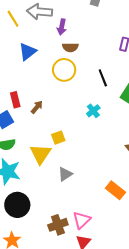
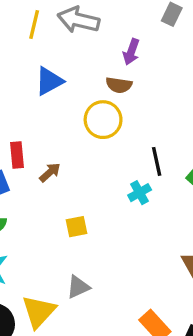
yellow line: (13, 19) -> (34, 24), turned 36
purple arrow: (62, 27) -> (131, 52), moved
black line: (103, 78) -> (157, 161), moved
yellow triangle: (40, 154) -> (39, 312), moved

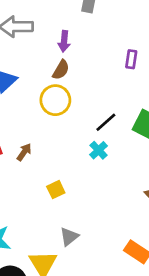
brown semicircle: (119, 85) -> (61, 70), turned -54
black line: (157, 161) -> (106, 122), turned 75

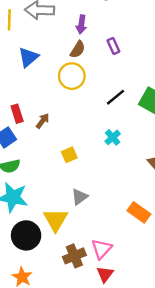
purple rectangle: (131, 59) -> (113, 46), moved, turned -35
cyan cross: (99, 150) -> (113, 137), moved

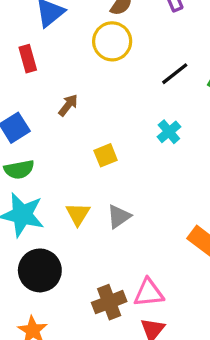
red rectangle: (17, 114) -> (28, 59), moved
yellow triangle: (56, 220) -> (78, 214), moved, size x0.7
pink triangle: (102, 249) -> (149, 293), turned 40

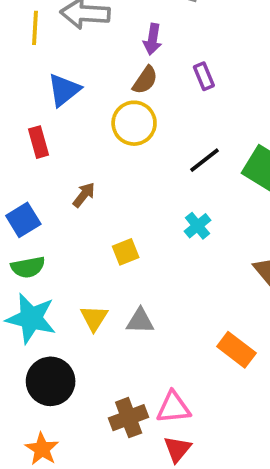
gray triangle: (119, 217) -> (140, 321), turned 36

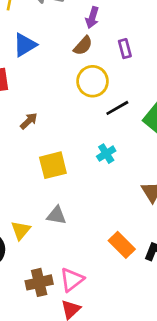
yellow circle: (134, 123) -> (93, 81), moved
yellow square: (126, 252) -> (53, 165), size x1.5
yellow triangle: (94, 318) -> (21, 230), moved
pink triangle: (173, 407) -> (72, 280), turned -40

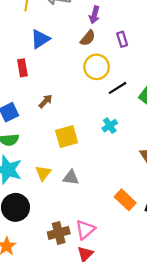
yellow triangle: (21, 230) -> (43, 173), moved

